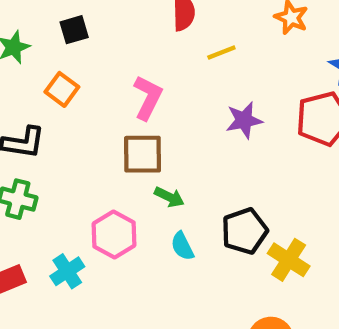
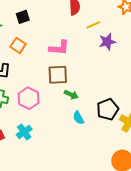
pink L-shape: (148, 98) -> (59, 48), turned 70
purple star: (244, 120) -> (107, 42), moved
pink hexagon: (114, 235) -> (28, 98), moved

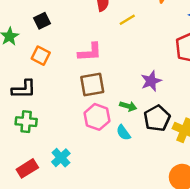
purple star: (107, 42) -> (151, 81), moved
green arrow: (71, 95) -> (128, 106), moved
pink hexagon: (28, 98) -> (97, 117), moved

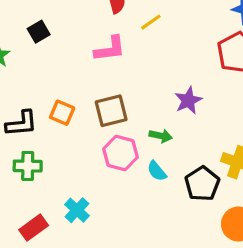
pink L-shape: (90, 52) -> (110, 49), moved
orange square: (41, 56) -> (62, 113), moved
black pentagon: (157, 118) -> (202, 184), moved

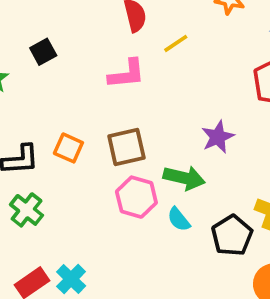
green arrow: (161, 136) -> (184, 178), size x1.5
green cross: (28, 166) -> (27, 210), turned 36
cyan cross: (77, 210) -> (71, 279), moved

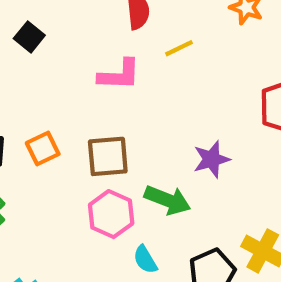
black square: (43, 52) -> (29, 37), turned -30
orange square: (68, 148) -> (43, 149), turned 32
cyan semicircle: (179, 219) -> (145, 260), moved

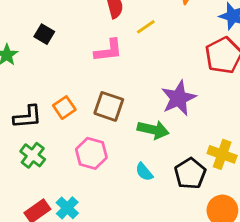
brown square: (108, 156) -> (109, 106), turned 32
purple star: (212, 159) -> (179, 98), size x1.4
pink hexagon: (111, 214) -> (91, 153), moved

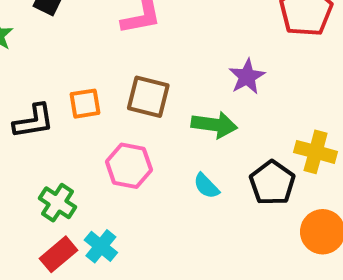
purple star: (179, 98) -> (247, 77), size x0.7
orange square: (64, 108) -> (85, 104), turned 30
green cross: (33, 155) -> (57, 203), moved

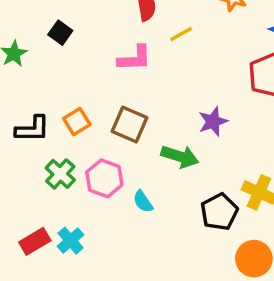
orange square: (85, 104) -> (77, 122), turned -32
cyan semicircle: (206, 186) -> (143, 201), moved
green cross: (57, 203) -> (60, 174), moved

